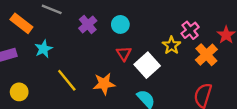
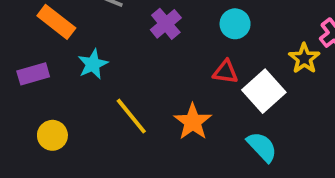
cyan circle: (120, 24) -> (235, 24), moved
red triangle: (124, 54) -> (225, 72), turned -49
orange star: (104, 84) -> (193, 122), turned -30

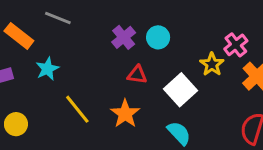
purple cross: (166, 24) -> (124, 37), moved
red triangle: (225, 72) -> (137, 75), moved

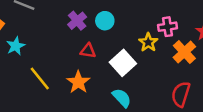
pink cross: (236, 45) -> (168, 27), turned 30

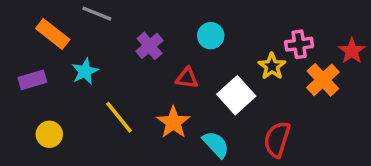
purple cross: (77, 21) -> (150, 46), moved
red semicircle: (181, 94) -> (277, 139), moved
cyan semicircle: (122, 98) -> (216, 144), moved

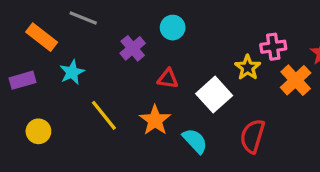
cyan circle: (211, 36) -> (173, 28), moved

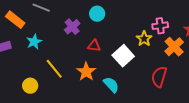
yellow circle: (38, 131) -> (30, 86), moved
red semicircle: (252, 136) -> (159, 77), moved

